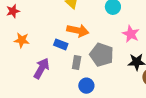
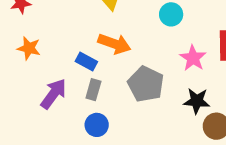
gray rectangle: (77, 63) -> (93, 90), moved
blue circle: (86, 86) -> (97, 125), moved

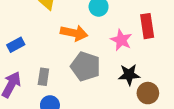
orange arrow: (114, 44) -> (74, 33), moved
blue rectangle: (86, 61) -> (16, 45), moved, turned -49

